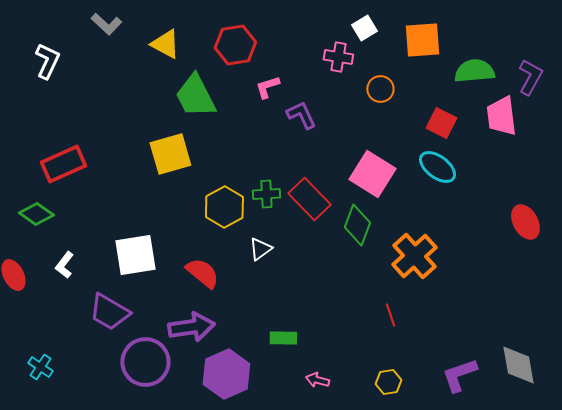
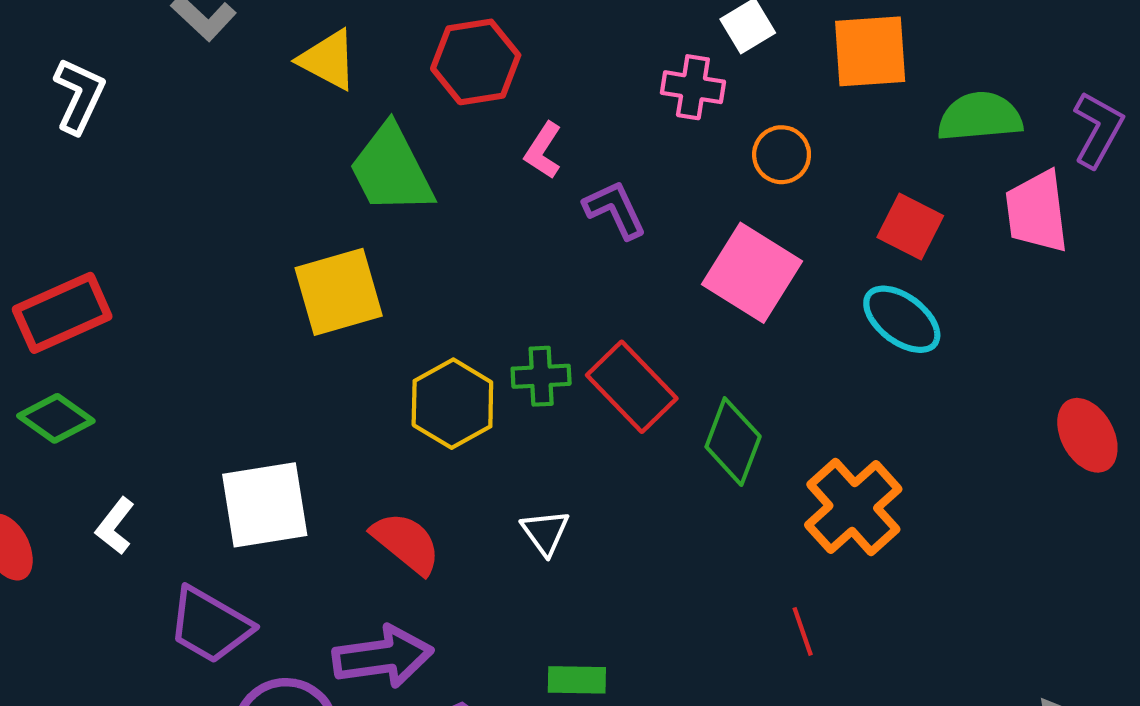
pink L-shape: (267, 87) -> (543, 150), turned -40
red rectangle: (63, 164) -> (62, 313), moved
pink square: (372, 174) -> (752, 273), moved
white triangle: (260, 249) -> (545, 532), moved, turned -30

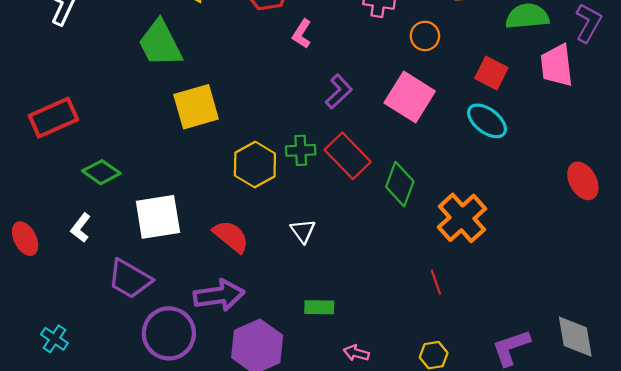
green trapezoid: (391, 169) -> (160, 44), moved
purple L-shape: (615, 210) -> (339, 92), moved, turned 72
green diamond: (56, 418) -> (101, 172), moved

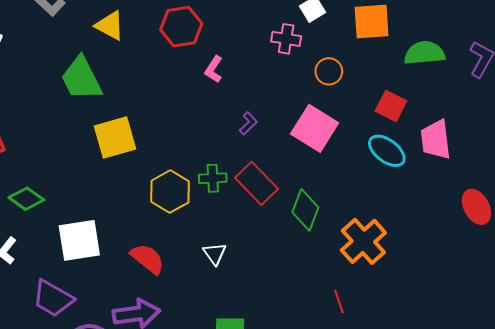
pink trapezoid: (557, 65) -> (436, 140), moved
purple L-shape: (339, 92) -> (248, 123), size x0.7

